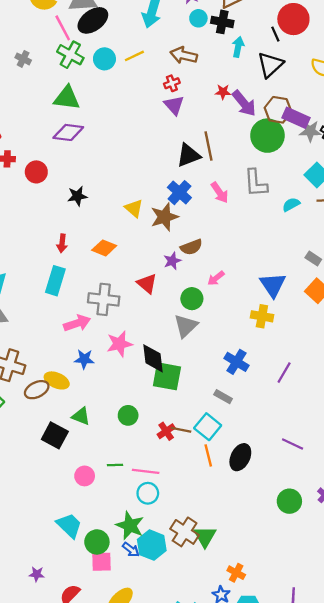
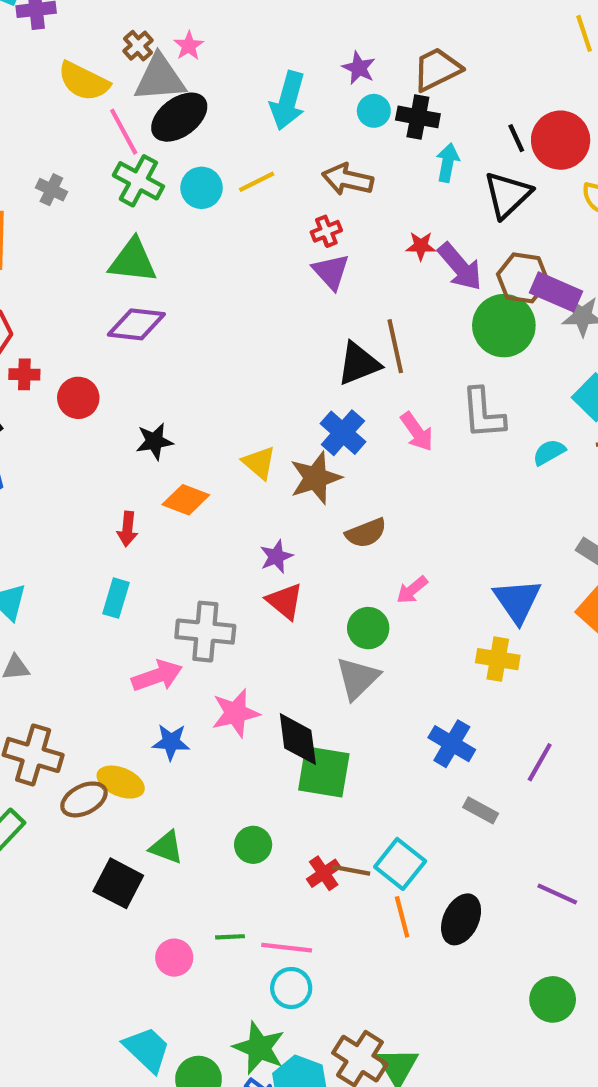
red circle: (293, 19) -> (561, 140), moved
orange diamond: (104, 248) -> (186, 500), moved
purple star: (172, 261) -> (276, 556), moved
cyan rectangle: (55, 281) -> (116, 598), size x0.7
gray rectangle: (223, 397) -> (481, 810), moved

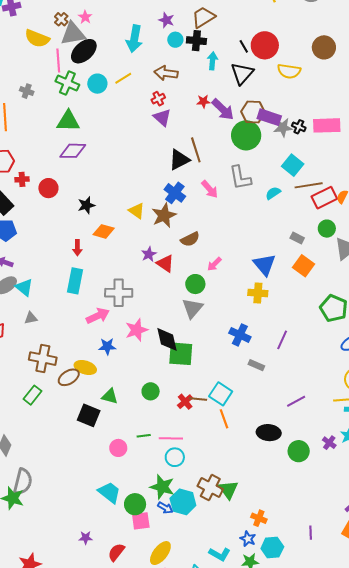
pink line: (124, 132) -> (58, 60), turned 30
cyan rectangle: (116, 598) -> (75, 281), size x1.4
red triangle: (285, 601) -> (165, 263), moved
purple line: (557, 894) -> (296, 401), turned -48
black ellipse: (461, 919) -> (269, 433), moved, turned 75

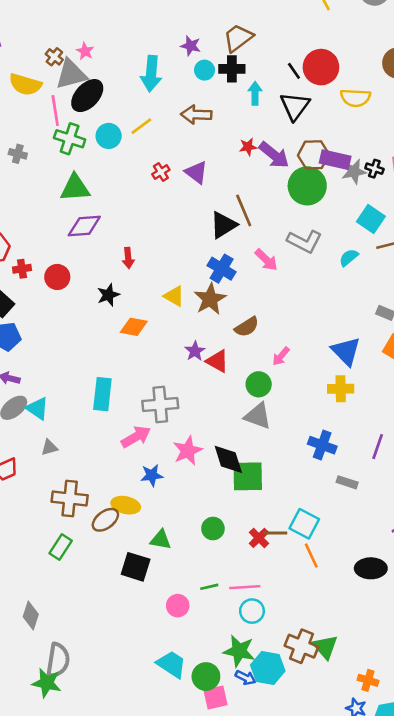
red cross: (158, 99) -> (161, 172), moved
gray L-shape: (240, 178) -> (304, 241), turned -48
red arrow: (77, 248) -> (128, 258), moved
gray triangle: (193, 308) -> (258, 416), turned -45

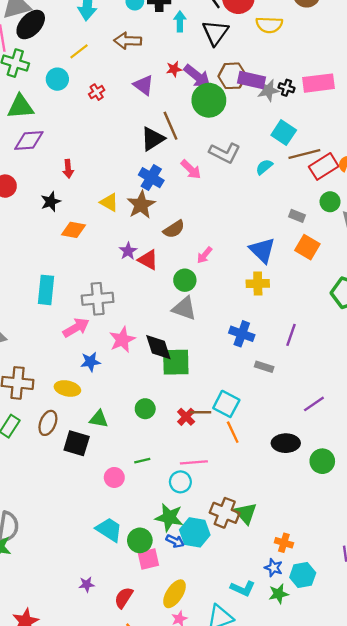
cyan circle: (109, 136) -> (57, 79), moved
purple triangle: (196, 172) -> (144, 85), moved
green circle: (307, 186) -> (209, 100), moved
brown ellipse: (105, 520) -> (48, 423), moved, turned -30
pink line: (245, 587) -> (194, 462), moved

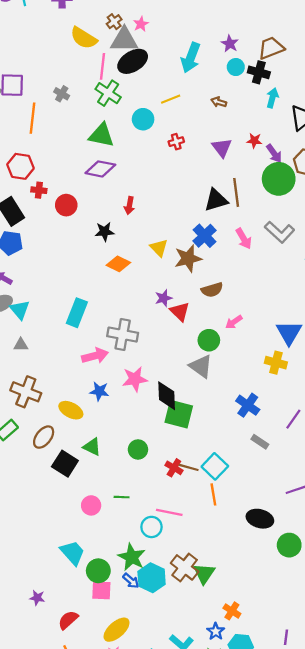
brown arrow: (128, 41) -> (219, 102), size x0.6
purple arrow: (197, 76) -> (274, 153), size x0.7
red cross: (186, 417) -> (174, 468), turned -30

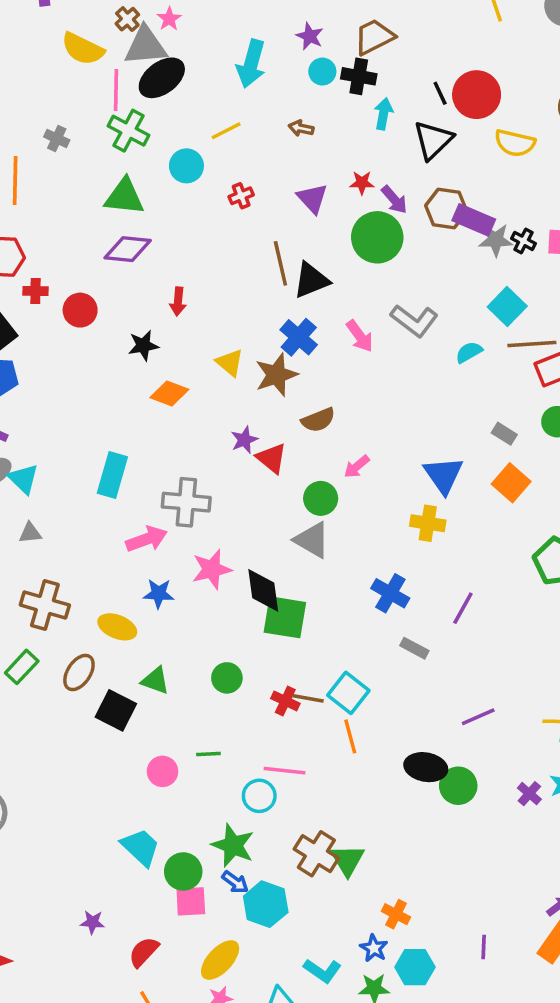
green circle: (279, 179) -> (377, 237), moved
brown line: (236, 192) -> (280, 263), moved
green circle: (289, 545) -> (458, 786), moved
cyan hexagon: (152, 578) -> (266, 904), moved

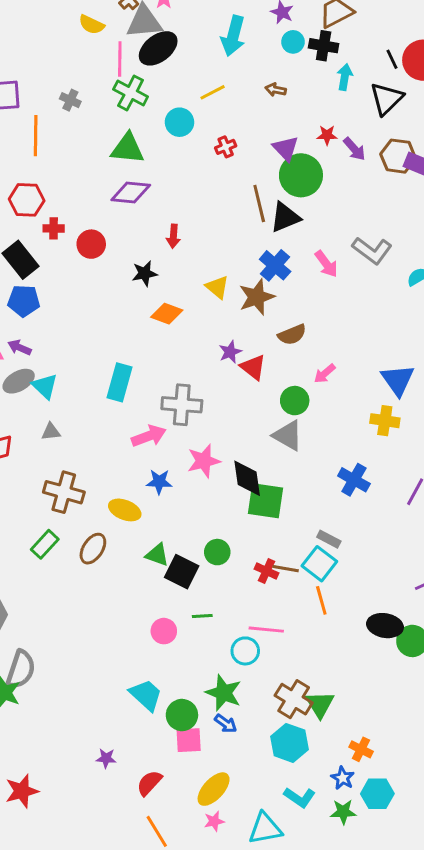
yellow semicircle: (83, 49) -> (91, 25), size x0.7
green circle: (377, 237) -> (301, 175), moved
gray rectangle: (414, 648) -> (329, 539), moved
black square: (116, 710) -> (182, 572), moved
cyan hexagon: (266, 904) -> (289, 743), moved

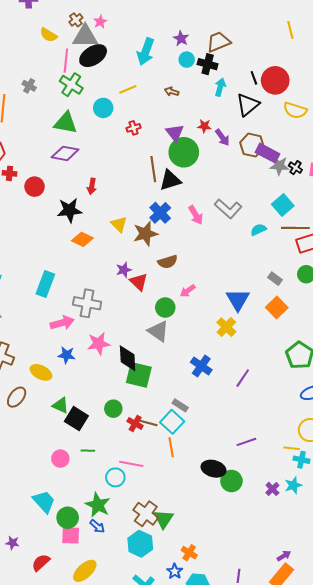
black star: (145, 273) -> (70, 210), size x1.4
yellow cross: (385, 421) -> (226, 327), turned 30
green circle: (217, 552) -> (113, 409), moved

